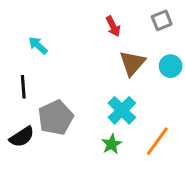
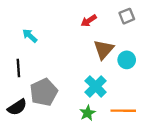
red arrow: (113, 26) -> (89, 21), turned 84
cyan circle: (171, 66) -> (127, 60), moved
orange line: (157, 141) -> (123, 111), turned 55

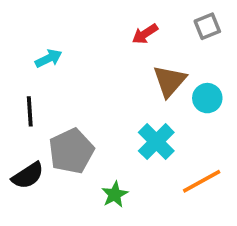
cyan arrow: (30, 36) -> (49, 58), turned 112
orange line: (123, 111) -> (202, 181), turned -30
green star: (87, 113) -> (115, 194), moved

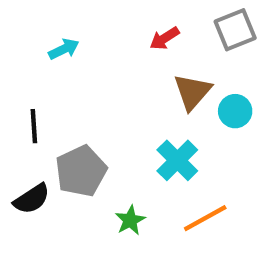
gray square: (207, 26) -> (235, 30), size x1.4
cyan arrow: (49, 58) -> (64, 49), moved
orange line: (202, 181) -> (205, 218), moved

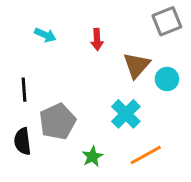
red arrow: (164, 38) -> (97, 39), moved, turned -60
cyan arrow: (64, 49) -> (45, 35), turned 50
black semicircle: (32, 199) -> (23, 141), turned 116

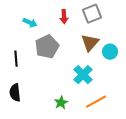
gray square: (167, 21) -> (92, 14), moved
red arrow: (97, 39) -> (64, 17), moved
gray pentagon: (58, 122) -> (47, 47), moved

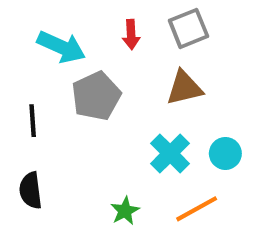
cyan arrow: (30, 23) -> (61, 47), size x1.6
brown triangle: (90, 43) -> (184, 88), turned 36
cyan circle: (110, 52) -> (225, 153), moved

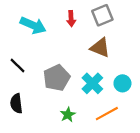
brown triangle: (184, 88) -> (100, 48), turned 35
gray pentagon: (96, 96) -> (57, 78), moved
black line: (33, 121) -> (18, 66), turned -42

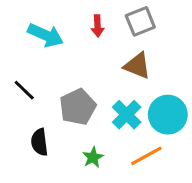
cyan circle: (122, 83) -> (168, 115), size x1.6
black semicircle: (16, 103) -> (39, 142), moved

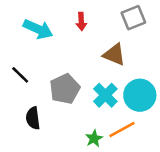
gray square: (140, 21) -> (133, 18), moved
green star: (93, 157) -> (94, 138), moved

